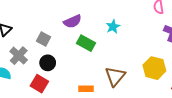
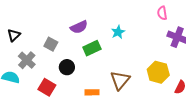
green rectangle: (86, 43) -> (92, 48), turned -54
black circle: (48, 63) -> (67, 67), moved

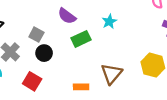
purple semicircle: (79, 27) -> (67, 16), turned 60
black circle: (67, 67) -> (44, 53), moved

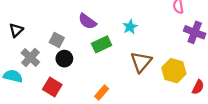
brown triangle: (112, 74) -> (141, 62), moved
orange rectangle: (81, 87) -> (102, 93), turned -48

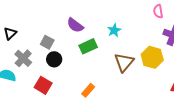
yellow hexagon: (174, 71) -> (152, 57), moved

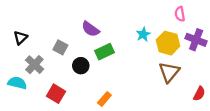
cyan star: (114, 30) -> (143, 34), moved
yellow hexagon: (152, 57) -> (168, 43), moved
black circle: (54, 59) -> (81, 66), moved
brown triangle: (124, 62) -> (169, 72), moved

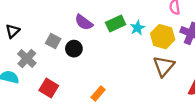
green rectangle: (104, 52) -> (116, 23), moved
black circle: (81, 66) -> (74, 49), moved

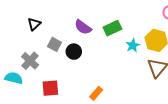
cyan star: (137, 28) -> (133, 45), moved
black triangle: (13, 31) -> (34, 24), moved
red square: (49, 88) -> (50, 88), turned -36

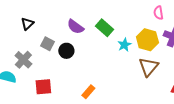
green rectangle: (112, 28) -> (104, 28), turned 66

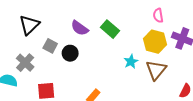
pink semicircle: (158, 13) -> (158, 15), moved
black triangle: (27, 24) -> (29, 25), size x1.5
cyan star: (124, 45) -> (131, 62), moved

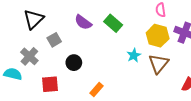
gray square: (50, 46) -> (54, 40), turned 32
black circle: (70, 53) -> (74, 63), moved

